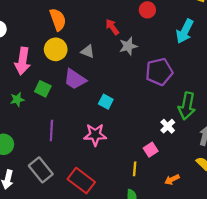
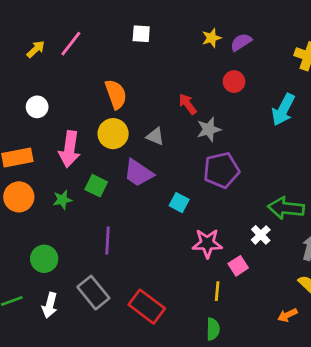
purple pentagon: (159, 72) -> (221, 170), moved
green arrow: (187, 106) -> (286, 208), turned 85
pink star: (95, 135) -> (207, 243), moved
orange arrow: (172, 180) -> (287, 315), moved

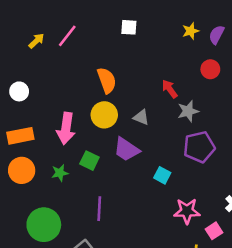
purple semicircle: (241, 42) -> (217, 35), turned -30
white circle: (37, 107) -> (19, 91), moved
green circle: (44, 259) -> (44, 225), size x1.4

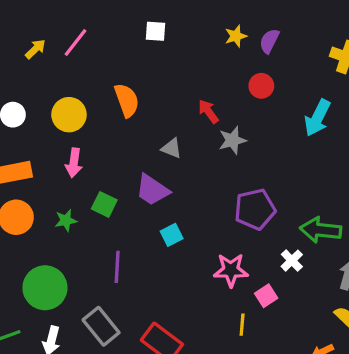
yellow circle: (104, 115) -> (69, 115), moved
pink arrow: (66, 128) -> (74, 163), size x0.7
purple pentagon: (199, 147) -> (255, 209), moved
cyan square: (162, 175) -> (172, 235), moved, turned 35

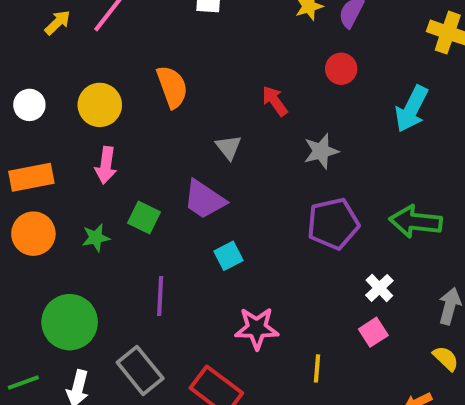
gray star: (232, 140) -> (321, 151), moved
gray triangle: (172, 148) -> (229, 147), turned 30
green arrow: (321, 230) -> (416, 222), moved
pink star: (231, 270) -> (257, 328), moved
pink square: (266, 296) -> (373, 332), moved

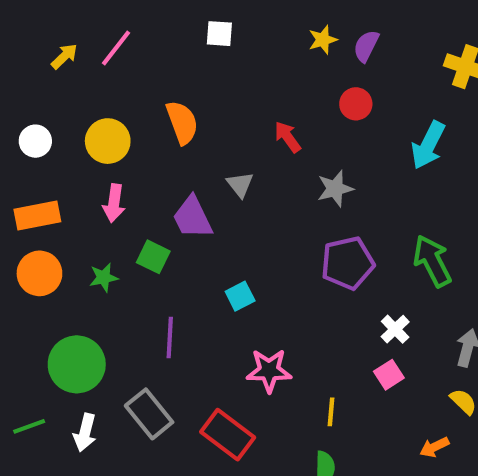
purple trapezoid: (204, 199) -> (192, 218), moved, turned 30
green arrow: (416, 222) -> (432, 261), turned 57

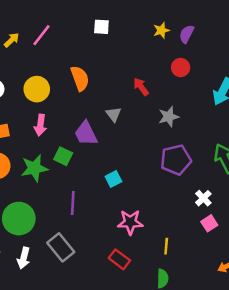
green star: (104, 278) -> (34, 168), size x1.6
pink square: (389, 375) -> (209, 223), moved
red rectangle: (228, 435) -> (119, 259), moved, size x0.7

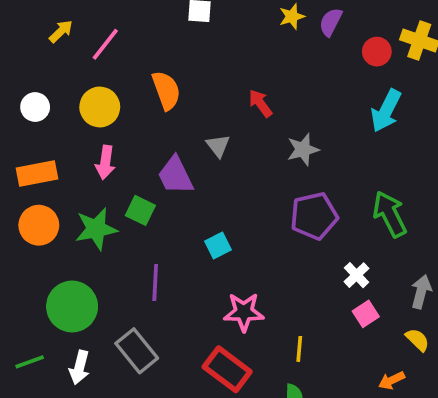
pink line: (42, 35) -> (105, 44), moved
red circle: (181, 68) -> (377, 52), moved
red rectangle: (119, 259) -> (227, 369), size x1.4

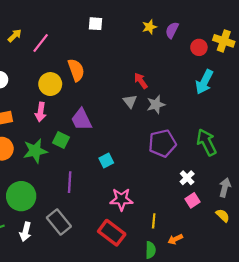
red arrow: (260, 103) -> (141, 81), moved
yellow circle: (100, 107) -> (50, 84), moved
gray triangle: (218, 146) -> (130, 101), moved
orange arrow: (392, 380) -> (175, 239), moved

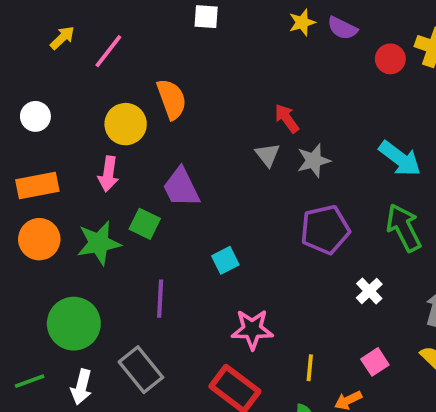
purple semicircle: (172, 30) -> (342, 28), turned -91
cyan arrow: (204, 82) -> (400, 159), moved, turned -80
pink square: (192, 200) -> (375, 362), moved

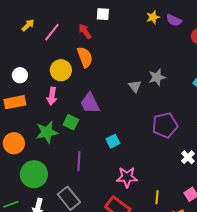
white circle: (35, 116) -> (20, 75), moved
red arrow: (287, 118) -> (85, 31), moved
gray star: (314, 161) -> (157, 77), moved
orange circle: (39, 239) -> (14, 143), moved

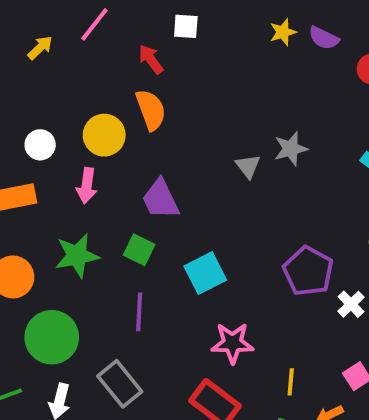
pink line: (52, 32) -> (94, 24), moved
white circle: (20, 75) -> (40, 145), moved
green square: (71, 122) -> (139, 250), moved
purple pentagon: (165, 125) -> (308, 271), moved, turned -30
cyan square: (113, 141) -> (205, 273), size x1.5

